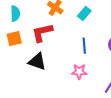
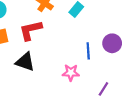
blue line: (84, 46) -> (88, 51), moved

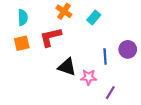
black triangle: (25, 62) -> (67, 67), moved
purple line: (103, 89) -> (110, 93), moved

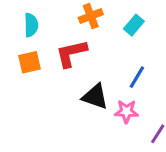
orange cross: (64, 11) -> (91, 16), turned 35
blue line: (105, 57) -> (137, 77), moved, turned 35

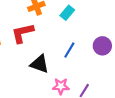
pink star: (126, 111) -> (61, 86), moved

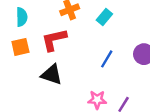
black triangle: (40, 64) -> (52, 74), moved

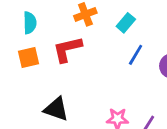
blue line: (107, 59) -> (136, 55), moved
black triangle: (52, 74) -> (56, 109), moved

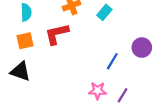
blue line: (136, 55) -> (112, 61), moved
black triangle: (56, 109) -> (20, 71), moved

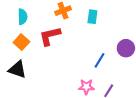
cyan rectangle: (104, 12) -> (92, 17), turned -32
orange square: (25, 41) -> (21, 42), turned -35

